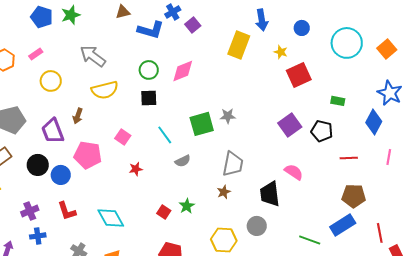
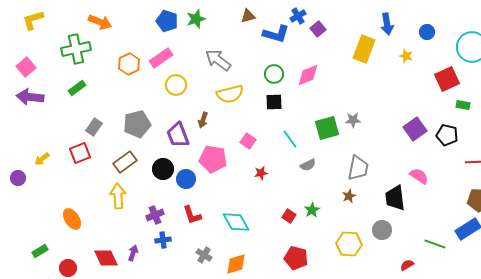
pink rectangle: (36, 54) -> (161, 58), size x1.6
red square: (299, 75) -> (447, 79), moved

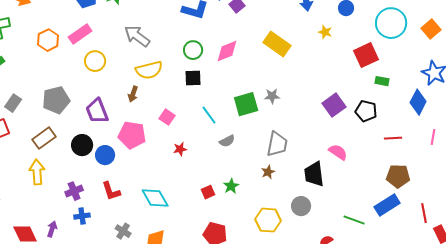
yellow rectangle: (364, 49) -> (277, 44), moved, turned -76
brown arrow: (203, 120) -> (133, 94), moved
red square: (289, 216) -> (208, 192), turned 32

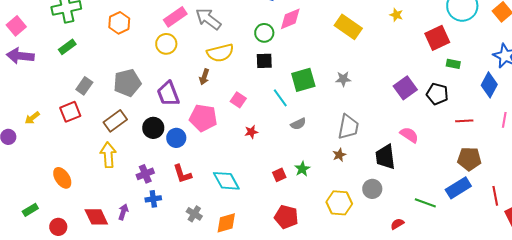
pink rectangle: (80, 34) -> (175, 17), moved
pink diamond: (227, 51) -> (290, 19), moved
green square: (246, 104) -> (303, 80), moved

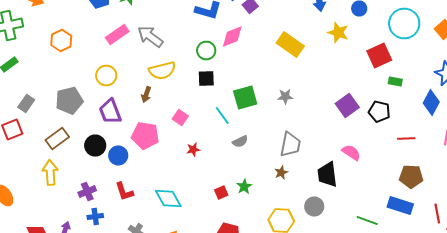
yellow star: (396, 15) -> (338, 32), size x1.5
yellow circle: (166, 44) -> (106, 76), moved
blue rectangle: (458, 188) -> (400, 206), turned 50

